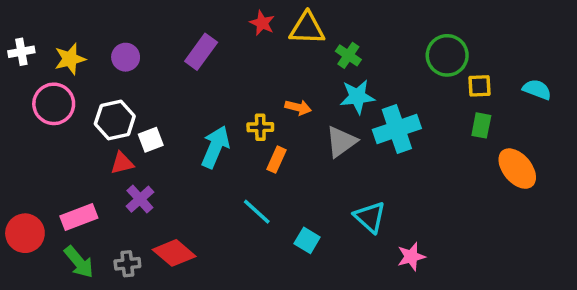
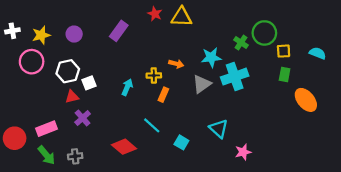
green cross: (348, 55) -> (241, 43), moved
cyan arrow: (215, 147) -> (127, 87), size x0.7
red diamond: (174, 253) -> (124, 147), moved

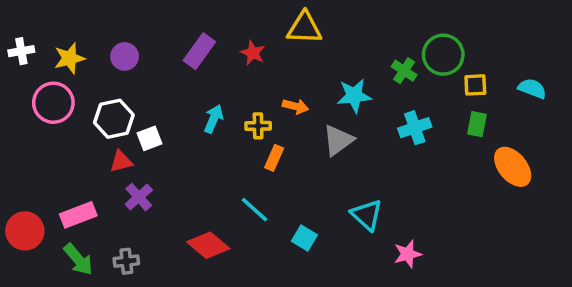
red star: (155, 14) -> (253, 53), moved
cyan cross: (235, 77) -> (415, 128), moved, size x0.7
cyan arrow: (127, 87) -> (214, 119), moved

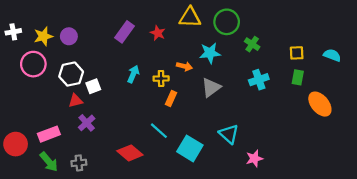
green circle: (443, 55) -> (227, 22), moved
purple circle: (125, 56) -> (69, 36), moved
cyan star: (354, 96) -> (210, 53), moved
cyan square: (304, 238) -> (190, 148), size x1.6

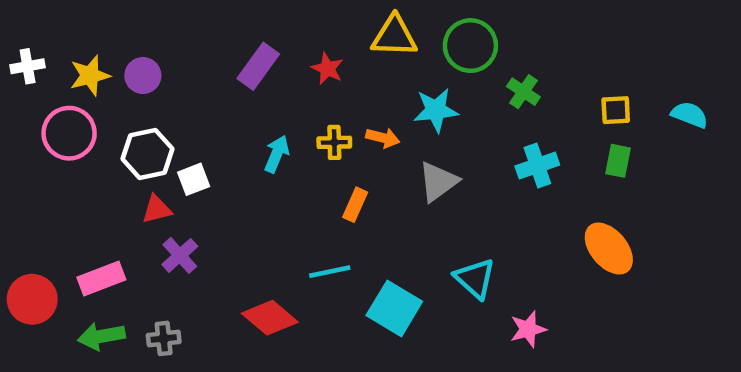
yellow cross: (161, 79) -> (334, 142), moved
orange ellipse: (320, 104) -> (609, 249), moved
cyan line: (159, 131) -> (330, 272), turned -54
green arrow: (49, 162) -> (101, 336), turned 120

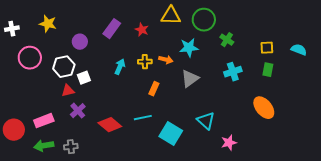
yellow star: (90, 76) -> (48, 24), moved, turned 30
purple circle: (143, 76) -> (80, 42), moved
red diamond: (270, 318) -> (110, 125), moved

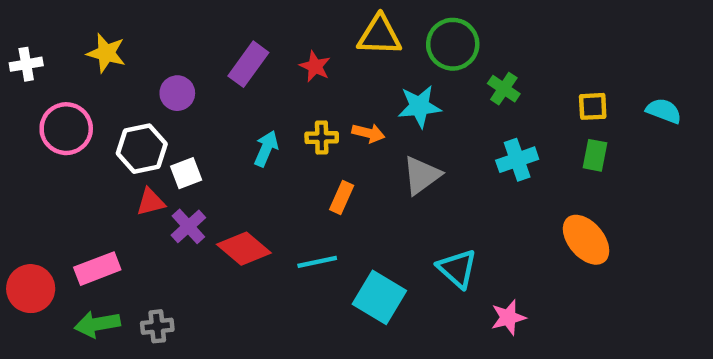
purple cross: (78, 111) -> (188, 226), moved
red diamond: (110, 125) -> (244, 249), moved

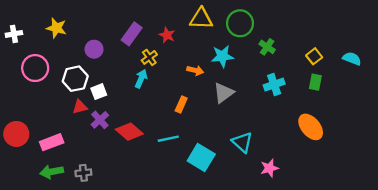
yellow square: (593, 106) -> (314, 56), turned -35
yellow cross: (322, 138) -> (149, 57), moved, turned -35
red circle: (31, 289) -> (16, 134), moved

